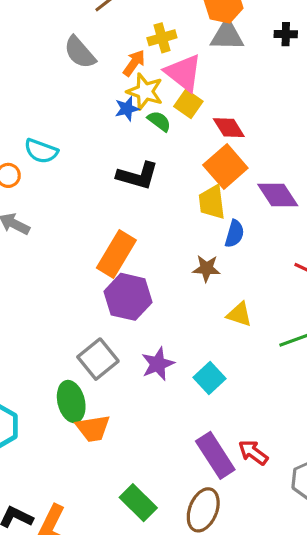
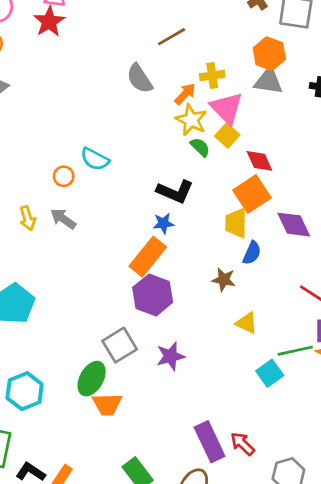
blue star: (127, 109) -> (163, 223), moved
cyan square: (209, 378) -> (270, 373), moved
green ellipse: (71, 402) -> (92, 379), turned 36

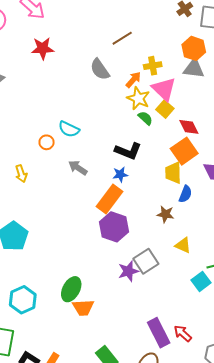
red star: (49, 22) -> (43, 48), moved, turned 30
gray arrow: (63, 219) -> (78, 168), moved
gray square: (120, 345) -> (146, 261), moved

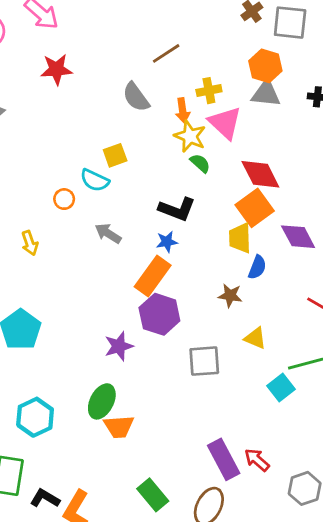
orange arrow: (133, 80) -> (183, 110), turned 132
yellow square: (165, 109) -> (115, 155), moved, turned 30
red diamond: (189, 127) -> (260, 174), size x1.4
gray square: (146, 261) -> (204, 361), turned 30
purple star: (128, 271) -> (119, 346), moved

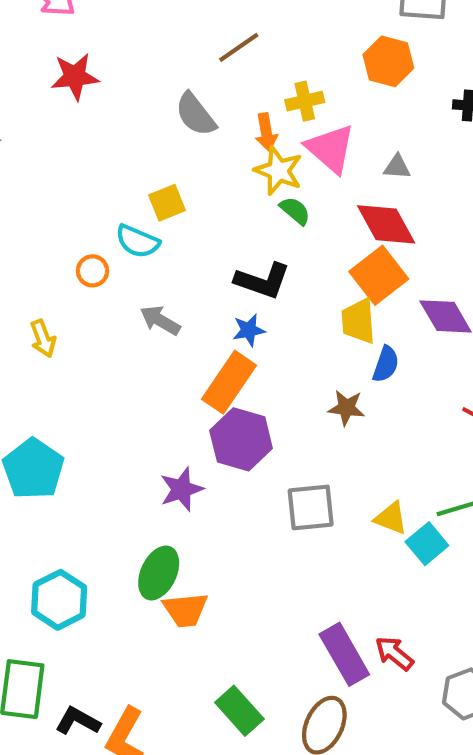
gray triangle: (266, 94) -> (397, 167), moved, size x0.6
yellow triangle: (255, 338) -> (391, 518), moved

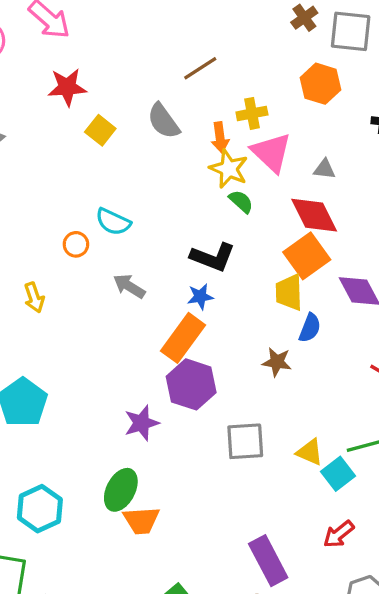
yellow square: (167, 203) -> (100, 130), moved, turned -32
red arrow: (394, 653) -> (339, 534), moved, turned -80

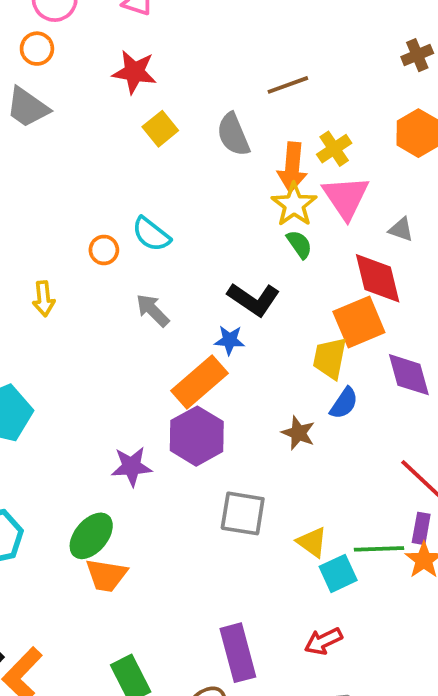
yellow cross: (252, 113) -> (334, 149), turned -36
orange arrow: (220, 137) -> (292, 167), size x1.4

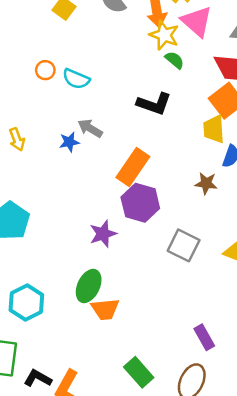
orange circle: (104, 250) -> (45, 70), moved
blue star: (230, 340) -> (69, 142), moved
gray square: (243, 513) -> (184, 245), turned 32
purple rectangle: (238, 653) -> (204, 337), size x0.7

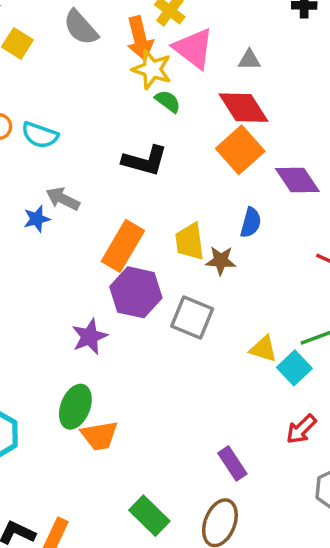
yellow trapezoid: (214, 129) -> (190, 242), moved
gray square: (184, 245) -> (192, 318), moved

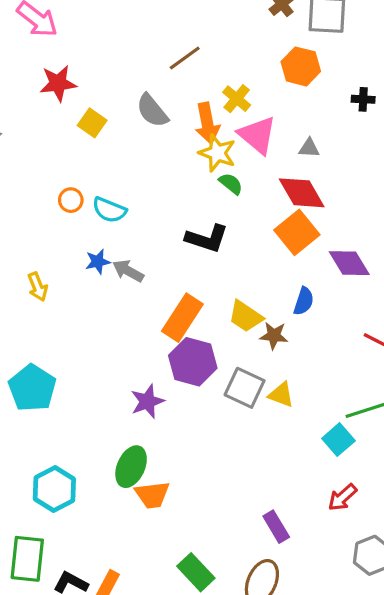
blue star: (37, 219) -> (98, 262), moved
yellow trapezoid: (190, 242) -> (246, 316), turned -51
yellow triangle: (263, 349) -> (281, 395), moved

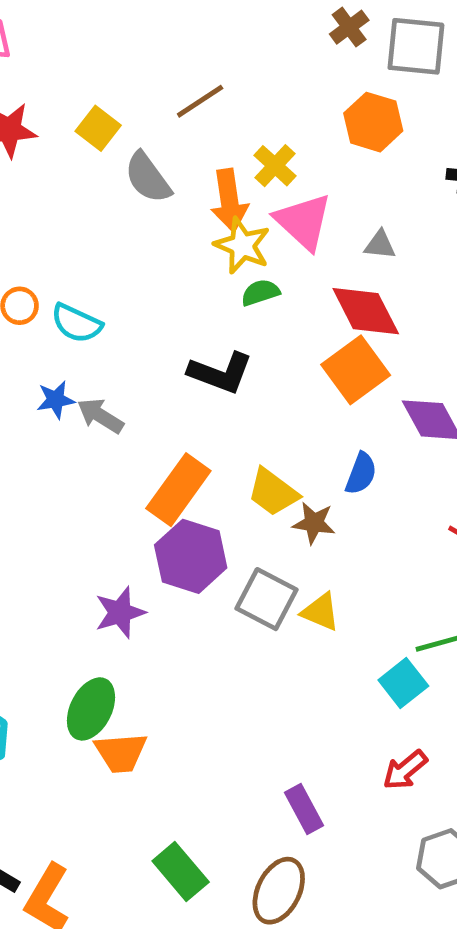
yellow square: (92, 123) -> (98, 128), moved
green semicircle: (231, 184) -> (260, 292), turned -60

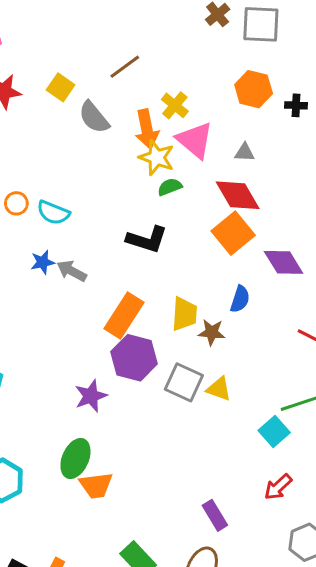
orange hexagon: (373, 122) -> (254, 89), moved
yellow trapezoid: (273, 492) -> (184, 314), turned -120

